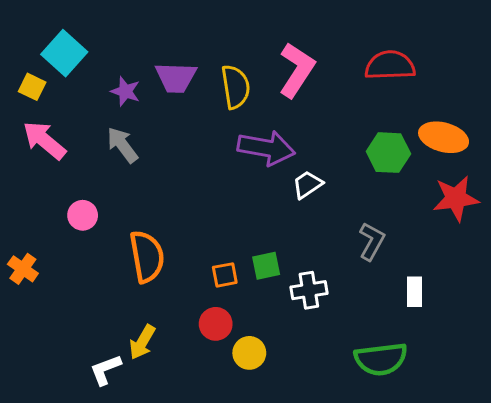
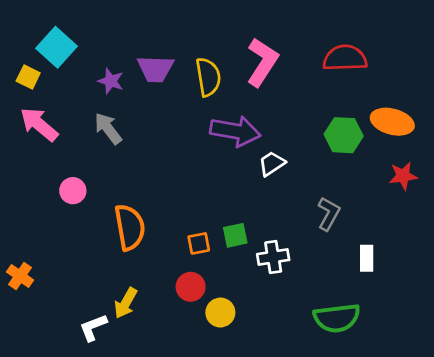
red star: (456, 198) -> (403, 176), size x0.7
orange cross: (23, 269) -> (20, 276), moved

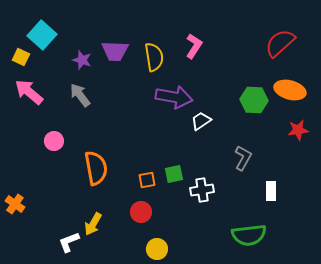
red semicircle: (345, 58) -> (280, 43), moved, turned -40
pink L-shape: (262, 62) -> (194, 46), size x0.7
yellow circle: (220, 313) -> (157, 249), moved

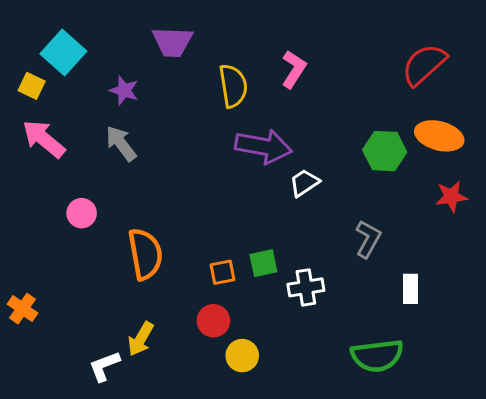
purple trapezoid: (115, 51) -> (173, 42), moved
yellow circle: (157, 249) -> (242, 356), moved

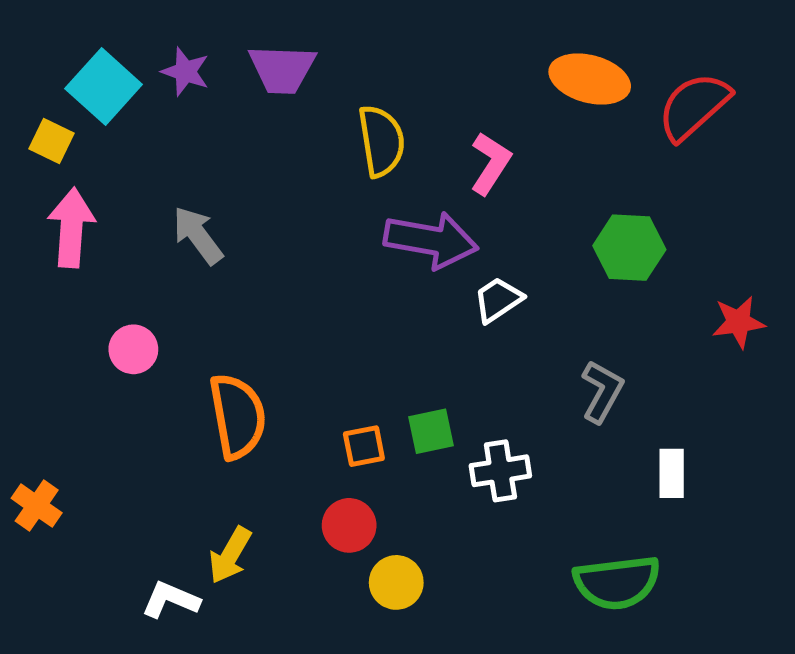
pink L-shape: (294, 69) -> (490, 163), moved
purple star: (124, 90) -> (185, 72), moved
orange ellipse: (439, 136) -> (590, 79), moved
pink arrow: (44, 139) -> (71, 228), turned 54
white L-shape: (104, 366) -> (171, 600), turned 44

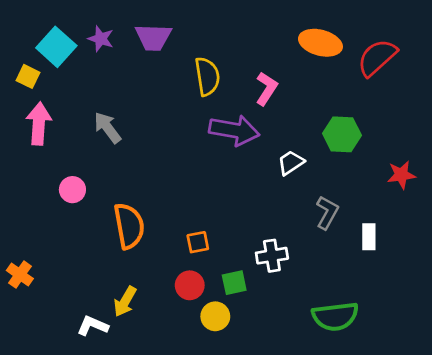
white trapezoid: (498, 300) -> (291, 163), moved
green square: (431, 431) -> (234, 283), moved
white rectangle: (672, 473) -> (369, 237), moved

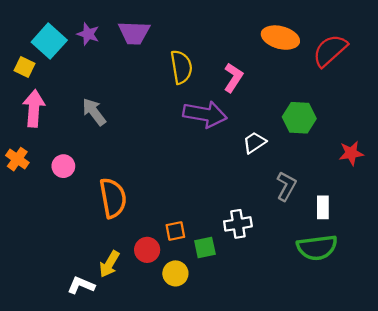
orange square: (198, 242) -> (175, 231), moved
orange cross: (20, 275) -> (17, 159), moved
red circle: (190, 285) -> (147, 250), moved
yellow circle: (215, 316) -> (175, 273), moved
green semicircle: (335, 316) -> (317, 248), moved

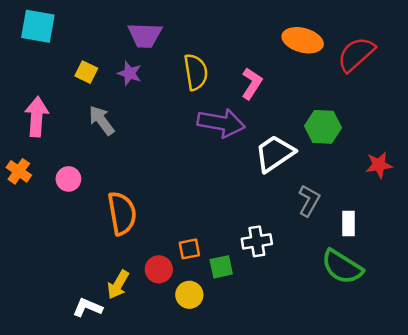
purple star: (88, 34) -> (130, 73), moved
cyan square: (49, 41) -> (38, 26), moved, turned -32
yellow square: (24, 67) -> (86, 72), moved
white trapezoid: (254, 143) -> (275, 154), size x1.6
green semicircle: (317, 248) -> (342, 267), turned 39

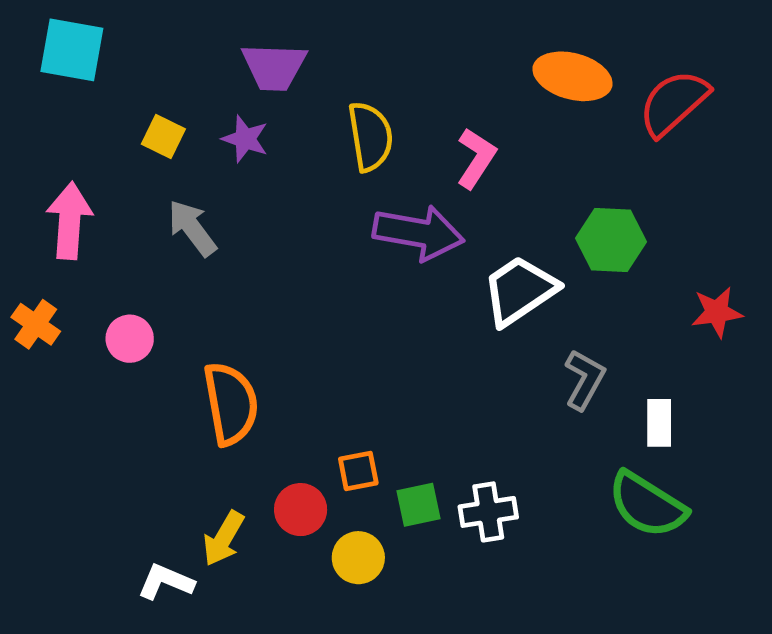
white cross: (257, 241) -> (488, 512), moved

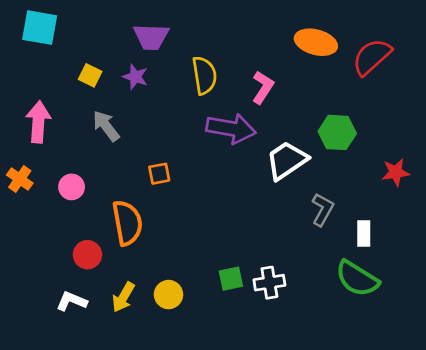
orange square: (358, 471) -> (159, 174), moved
red circle: (301, 510) -> (87, 255), moved
yellow circle: (358, 558) -> (168, 295), moved
white L-shape: (166, 582) -> (72, 301), moved

